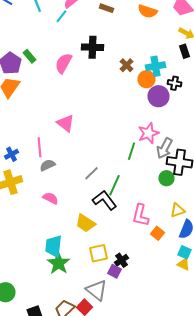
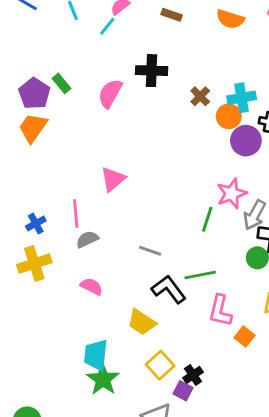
pink triangle: (66, 123) -> (113, 179), turned 42
gray line: (92, 173) -> (150, 251), turned 63
green line: (114, 185) -> (200, 275), moved, turned 55
yellow square: (98, 253) -> (160, 365), turned -30

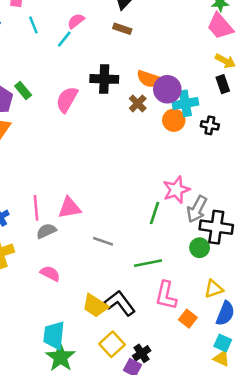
orange semicircle: (230, 19) -> (149, 79), moved
brown cross: (200, 96) -> (138, 103), moved
purple circle: (246, 141) -> (167, 89), moved
pink triangle: (113, 179) -> (69, 208), moved, turned 30
black L-shape: (169, 289) -> (120, 303), moved

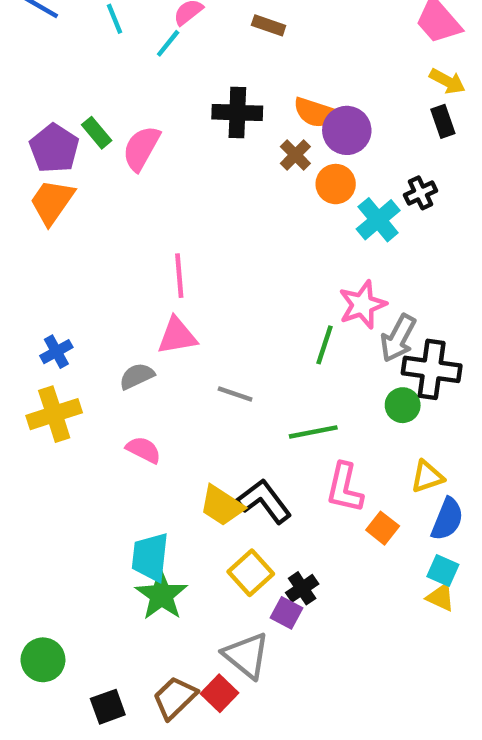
pink semicircle: (67, 100) -> (141, 148), moved
cyan cross: (185, 103) -> (378, 220), moved, turned -30
orange circle: (174, 120) -> (336, 184), moved
black cross: (210, 125) -> (421, 193), turned -36
pink line: (36, 208) -> (179, 276), moved

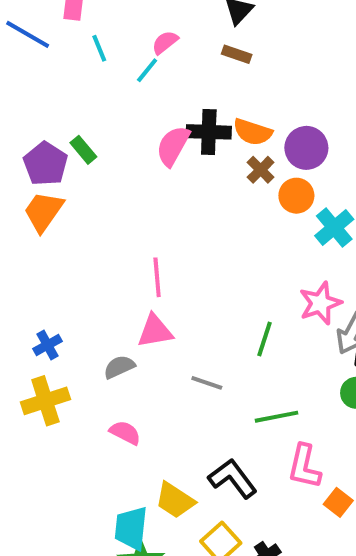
orange semicircle: (316, 113) -> (253, 132), moved
pink semicircle: (141, 148) -> (173, 146), moved
green line: (324, 345) -> (265, 339), moved
yellow trapezoid: (222, 506) -> (175, 500), moved

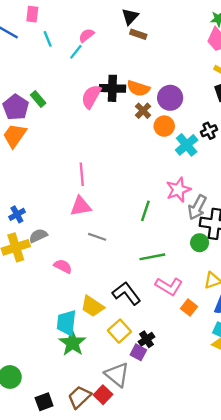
brown rectangle: (237, 54) -> (138, 34), moved
gray semicircle: (119, 367) -> (38, 236), moved
gray line: (207, 383) -> (97, 237), moved
pink L-shape: (304, 466) -> (169, 286), turned -72

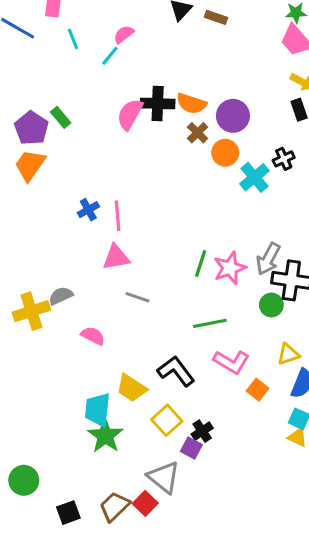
brown rectangle: (138, 34) -> (216, 17), moved
pink star: (178, 190) -> (230, 268), moved
blue cross: (17, 214) -> (88, 210), moved

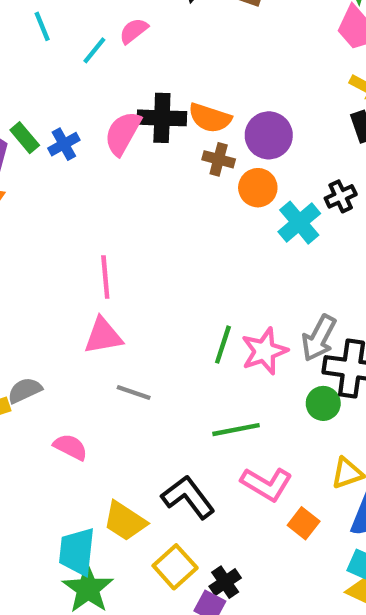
pink semicircle: (124, 34) -> (134, 31), moved
brown cross: (198, 133) -> (219, 159), turned -30
blue cross: (88, 210) -> (64, 144), moved

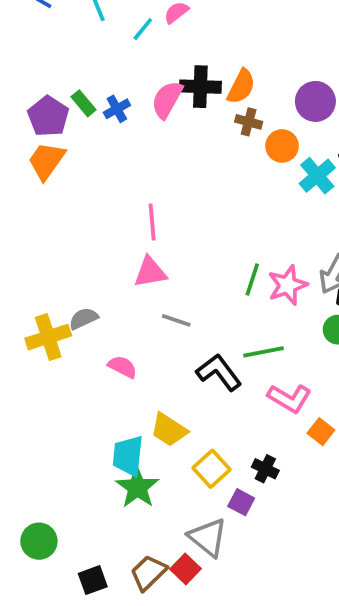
orange semicircle: (210, 118) -> (241, 87), turned -81
purple circle: (269, 135) -> (315, 101), moved
black L-shape: (188, 497) -> (219, 372), moved
black cross: (225, 582) -> (265, 469), moved, turned -30

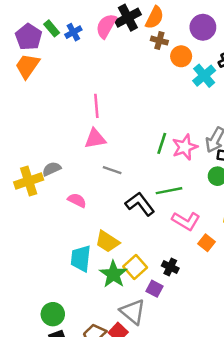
black cross: (200, 87) -> (128, 18), turned -30
green star: (137, 487) -> (113, 274), moved
green circle: (39, 541) -> (53, 314), moved

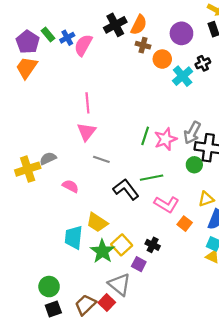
pink semicircle: (106, 26) -> (83, 45), moved
pink triangle: (95, 139) -> (86, 132), turned -42

